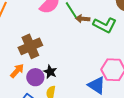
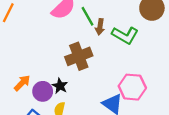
brown arrow: (83, 19) -> (100, 27), turned -88
brown cross: (30, 46) -> (79, 56), moved

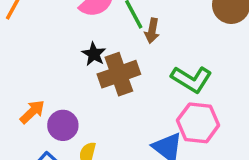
green L-shape: (125, 35) -> (191, 79), moved
black star: (60, 86) -> (94, 54), moved

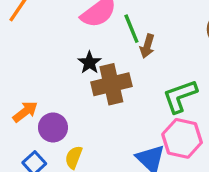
green L-shape: (191, 79) -> (180, 96), turned 123

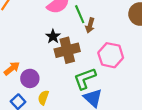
green L-shape: (180, 96) -> (85, 79), moved
pink hexagon: (182, 138) -> (111, 55), moved

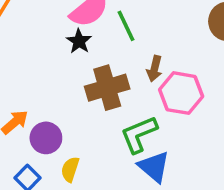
brown arrow: (90, 25) -> (154, 69), moved
black star: (53, 36) -> (79, 41), moved

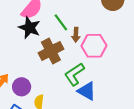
green line: (126, 26) -> (61, 22), moved
black star: (79, 41) -> (30, 28), size x1.5

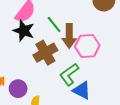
brown arrow: (76, 35) -> (69, 36), size x1.6

